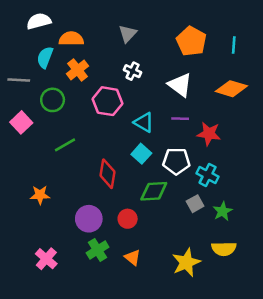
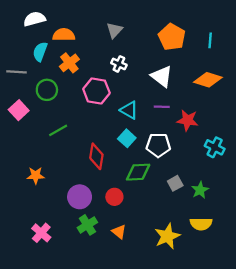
cyan cross: (208, 175) -> (215, 147), moved

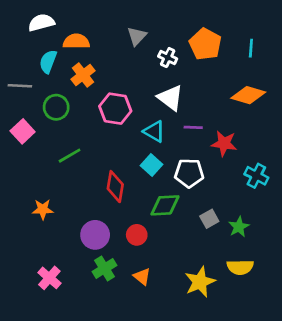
white cross: (119, 64) -> (168, 58), moved
white triangle: (162, 76) -> (170, 98), moved

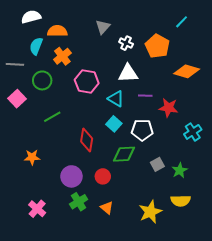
orange pentagon: (205, 44) -> (157, 46), moved
cyan line: (251, 48) -> (182, 22), moved, turned 40
white triangle: (170, 98) -> (128, 73), turned -40
cyan cross: (256, 176) -> (193, 132), turned 30

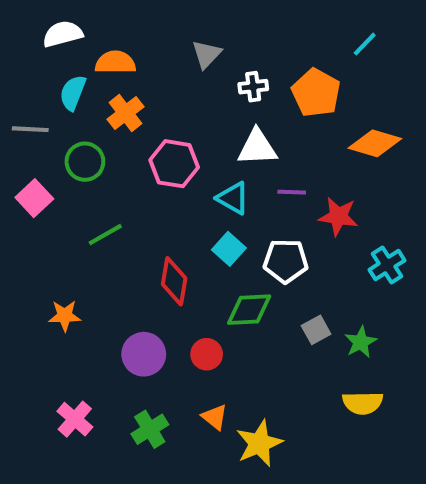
white cross: (126, 43) -> (253, 87), turned -32
green cross: (79, 202) -> (150, 429), moved
yellow star: (150, 212) -> (259, 443), moved

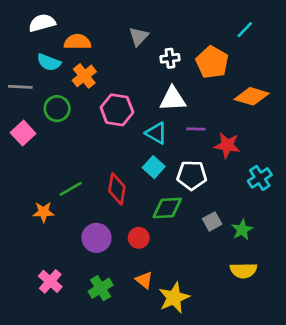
cyan semicircle: (73, 93) -> (49, 62), turned -90
green line: (105, 235) -> (71, 189), moved

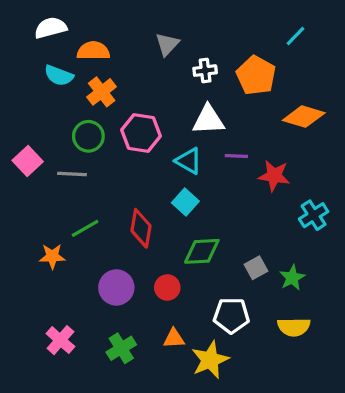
gray line: (20, 87) -> (72, 174), moved
green circle: (57, 109) -> (88, 136), moved
white pentagon: (192, 175) -> (231, 315), moved
orange triangle: (144, 280) -> (174, 338), turned -42

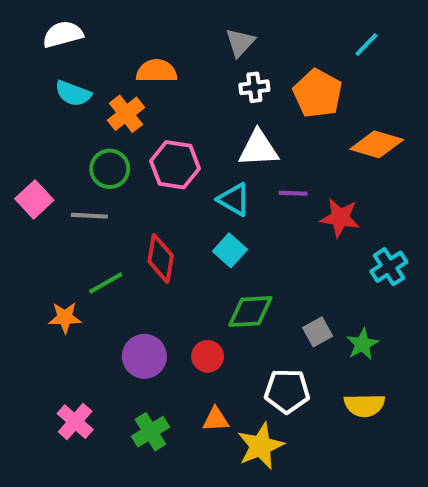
gray triangle: (167, 44) -> (240, 42), moved
orange semicircle: (93, 51) -> (157, 71), moved
red diamond: (141, 228) -> (161, 258), moved

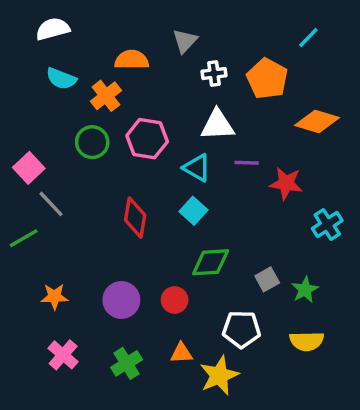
gray triangle: (240, 42) -> (185, 41), moved
gray line: (89, 216) -> (51, 204), moved, turned 44
green line: (106, 283) -> (24, 238), moved
orange star: (65, 318) -> (54, 297), moved

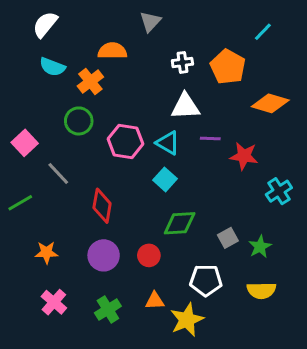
white semicircle: (53, 29) -> (45, 24), turned -36
gray triangle: (185, 41) -> (150, 22), moved
pink hexagon: (147, 139) -> (125, 141), moved
gray line: (51, 204) -> (58, 174), moved
red diamond: (135, 218) -> (102, 206), moved

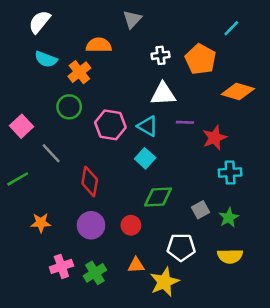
red star: (244, 156) -> (215, 138), turned -30
cyan cross: (279, 191) -> (230, 172), moved, turned 30
pink cross: (54, 302) -> (61, 266), moved, turned 30

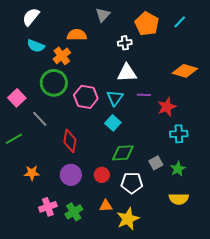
orange pentagon: (200, 59) -> (147, 24), moved
green circle: (69, 107) -> (54, 83), size x1.4
cyan triangle: (148, 126) -> (115, 98), turned 36
white pentagon: (181, 247) -> (132, 183), moved

